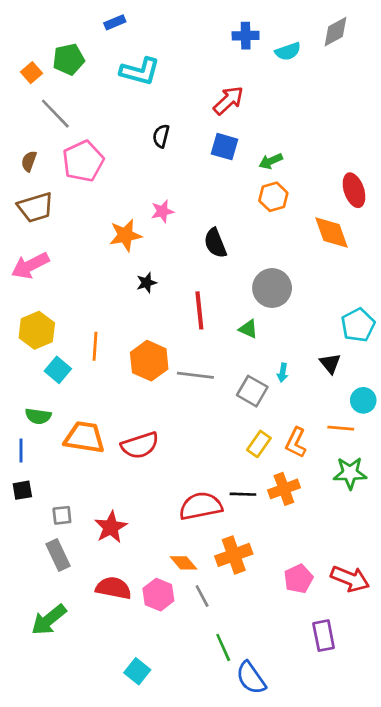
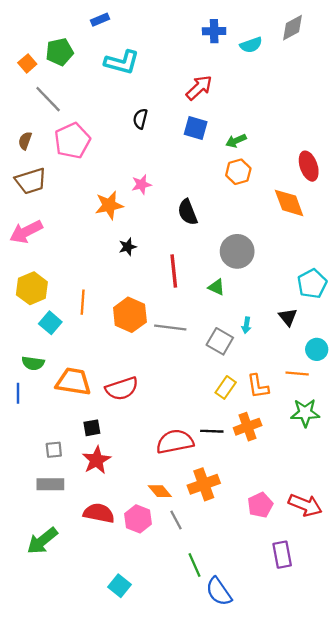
orange L-shape: (296, 443) -> (258, 386), turned -35
black square: (22, 490) -> (92, 428), moved
gray rectangle: (58, 555) -> (50, 484), turned -65

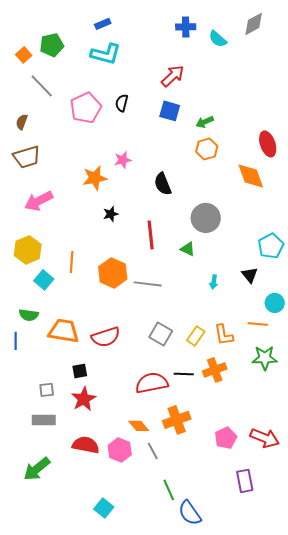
blue rectangle: (100, 20) -> (103, 24), moved
cyan semicircle: (251, 45) -> (218, 39), turned 60
pink pentagon: (72, 141) -> (86, 108), moved
pink arrow: (26, 232) -> (39, 201), moved
gray square: (220, 341) -> (161, 334), moved

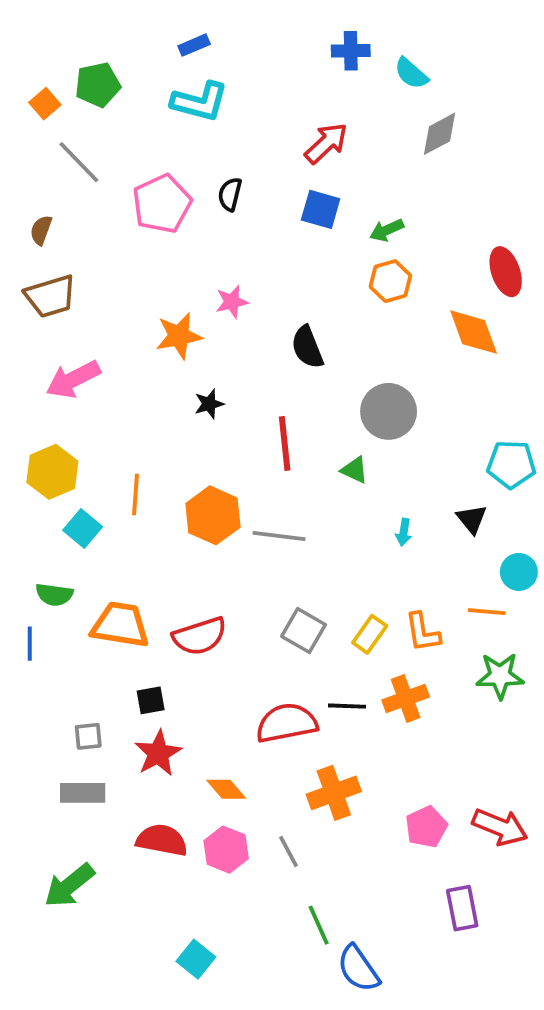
gray diamond: (254, 24) -> (440, 134), moved
cyan pentagon: (271, 246) -> (511, 464), turned 30
orange diamond: (139, 426) -> (226, 789), moved

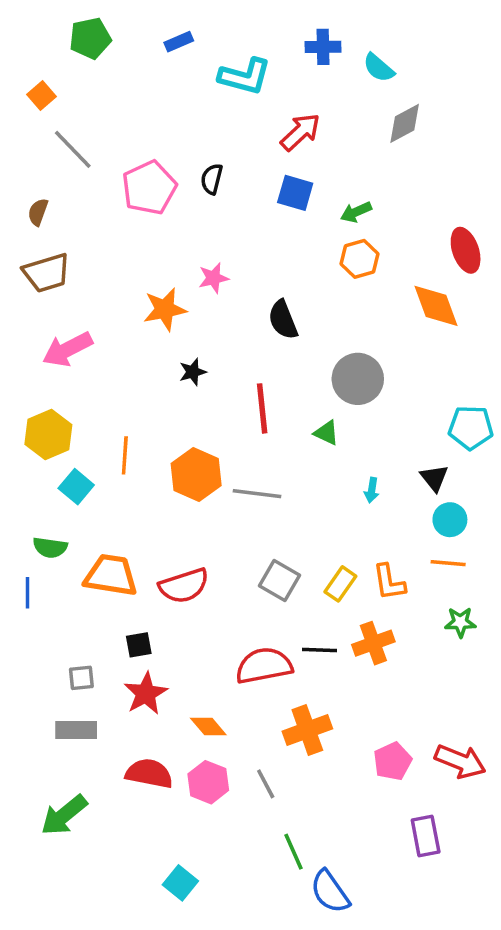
green pentagon: (98, 85) -> (90, 38), moved
cyan L-shape: (200, 102) -> (245, 76), moved
cyan circle: (519, 572) -> (450, 520), moved
green star: (500, 676) -> (460, 622), size x0.7

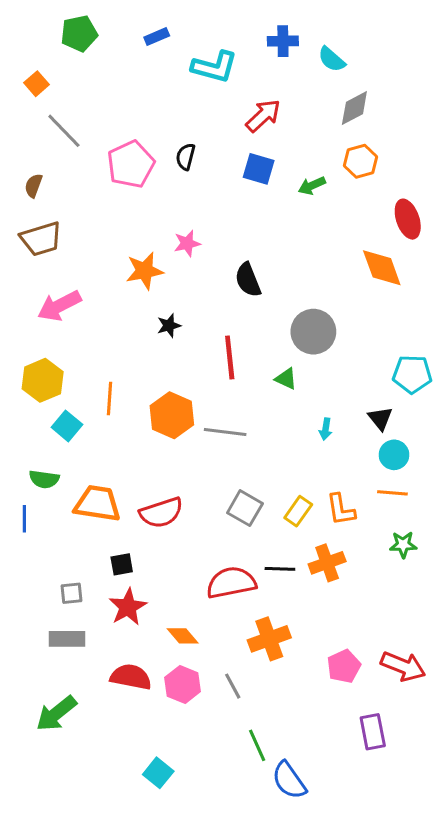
orange hexagon: (360, 259) -> (361, 161), moved

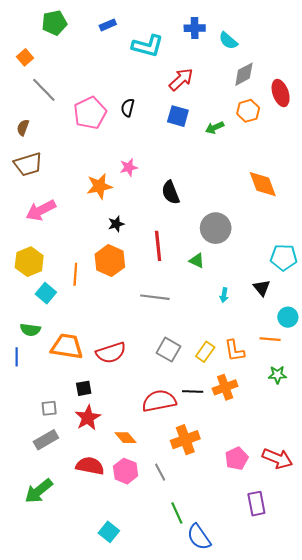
red ellipse: (408, 219) -> (281, 93), moved
orange hexagon: (172, 415) -> (110, 261), moved
cyan circle: (394, 455) -> (288, 317), moved
gray rectangle: (67, 639) -> (46, 440), turned -30

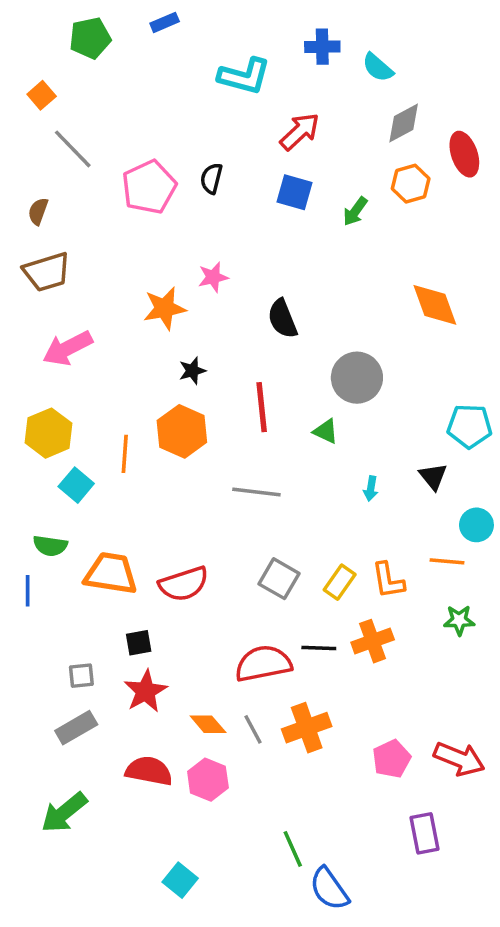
blue rectangle: (108, 25) -> (165, 22), moved
green arrow: (215, 128) -> (355, 211), turned -30
gray line: (160, 472) -> (253, 729), moved

